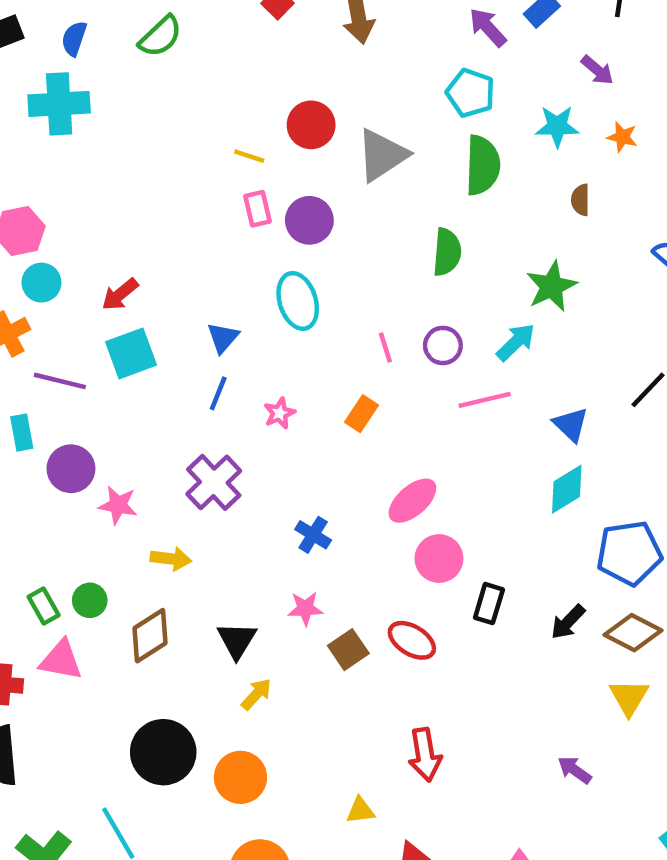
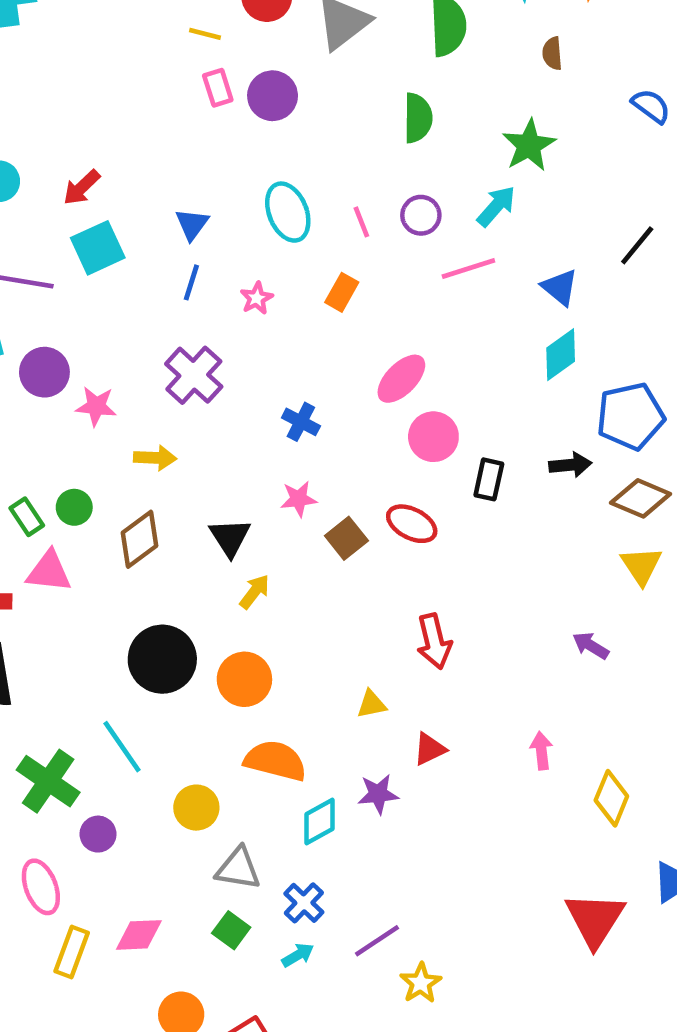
cyan ellipse: (298, 301) -> (288, 212), moved
black arrow: (568, 622) -> (570, 465), moved, turned -135

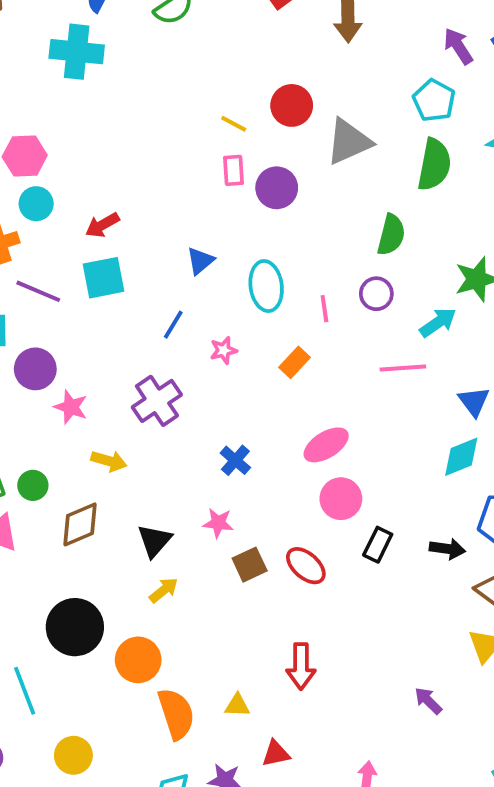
purple circle: (421, 215) -> (376, 294), moved
blue triangle: (192, 224) -> (200, 261), moved
orange semicircle: (275, 761) -> (176, 714), moved, turned 44

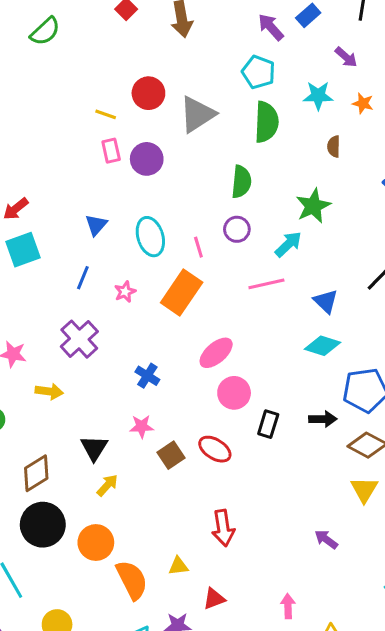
orange rectangle: (294, 362) -> (182, 293), size x1.8
cyan diamond: (461, 457) -> (323, 346), turned 48
brown diamond: (80, 524) -> (36, 473), moved

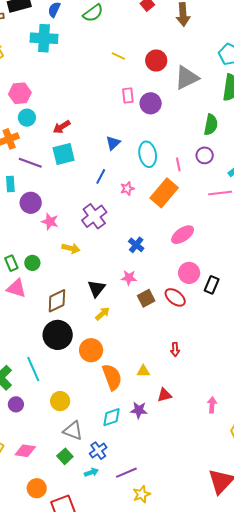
yellow line: (106, 114) -> (118, 56), moved
pink circle: (234, 393) -> (189, 273), moved
red arrow: (223, 528) -> (175, 349), size x0.6

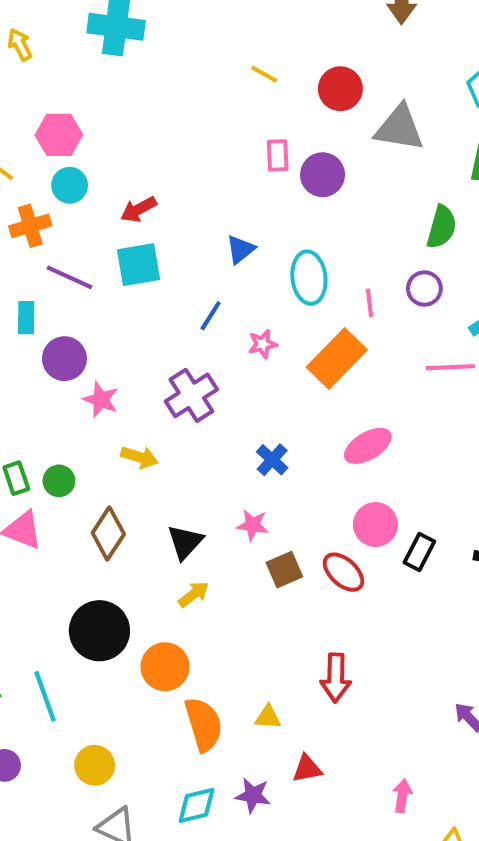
gray triangle: (187, 78) -> (399, 128), turned 32
brown diamond: (57, 301) -> (108, 533), moved, turned -35
red arrow: (175, 349) -> (336, 678), size x1.6

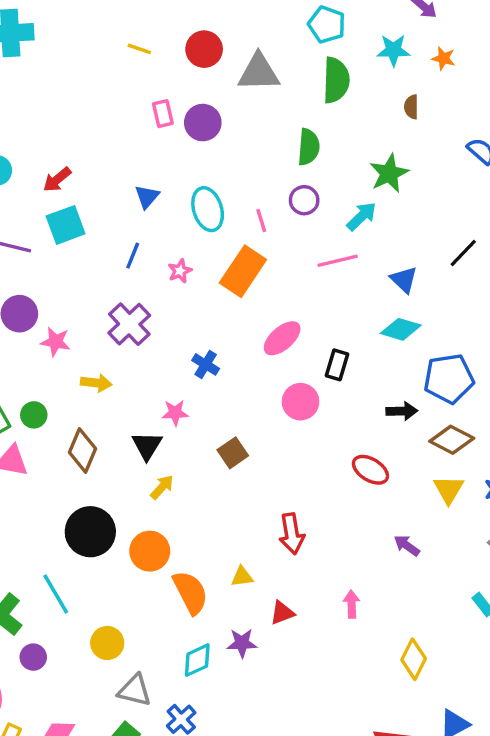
pink star: (253, 525) -> (175, 413), moved
black rectangle: (419, 552) -> (337, 365), moved
red ellipse: (343, 572) -> (370, 470), moved
pink arrow: (402, 796) -> (352, 604), moved

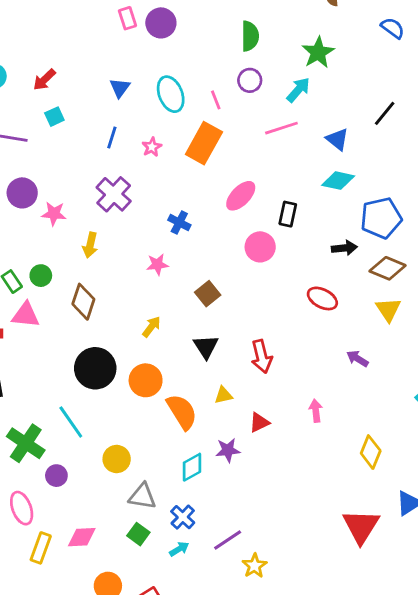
cyan square: (66, 225) -> (54, 117), size x0.6
yellow arrow: (96, 383) -> (90, 245), turned 100
black triangle: (147, 446) -> (206, 347), moved

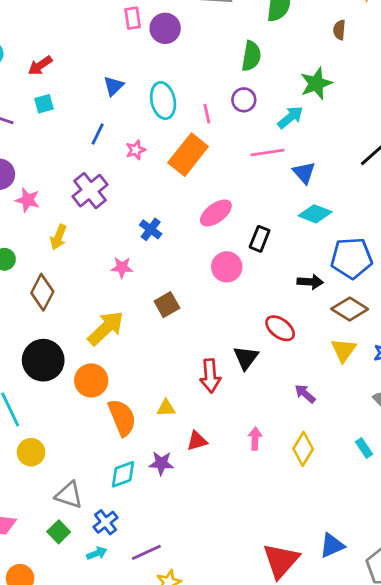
blue triangle: (337, 139) -> (304, 173), moved
yellow arrow: (151, 327) -> (106, 328), size x1.8
black triangle: (206, 347) -> (246, 358), moved
yellow diamond: (371, 452) -> (303, 449), moved
yellow circle: (117, 459) -> (31, 452), moved

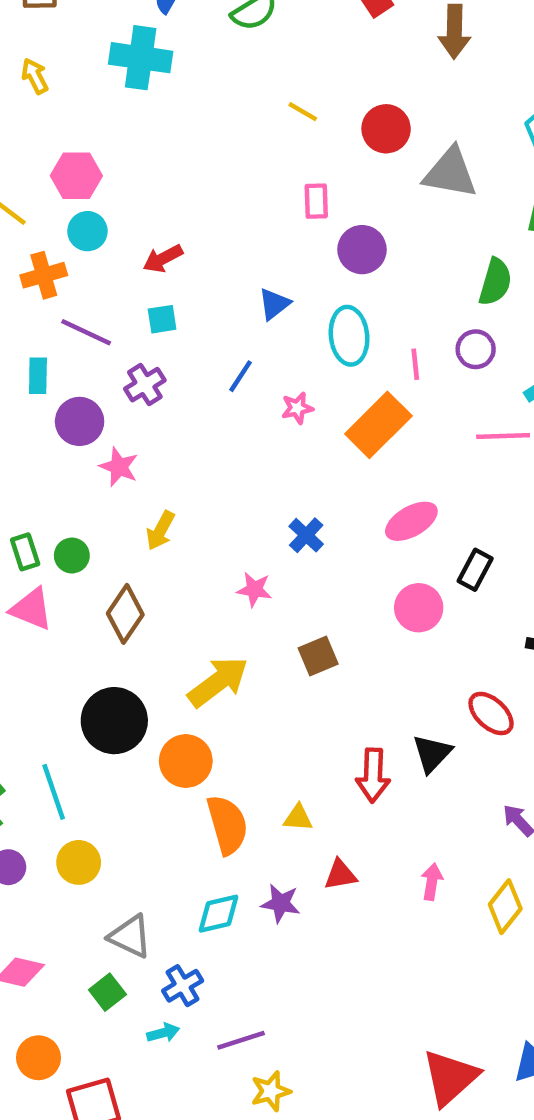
purple circle: (165, 28) -> (362, 250), moved
purple cross: (90, 191) -> (145, 385), moved, size x0.7

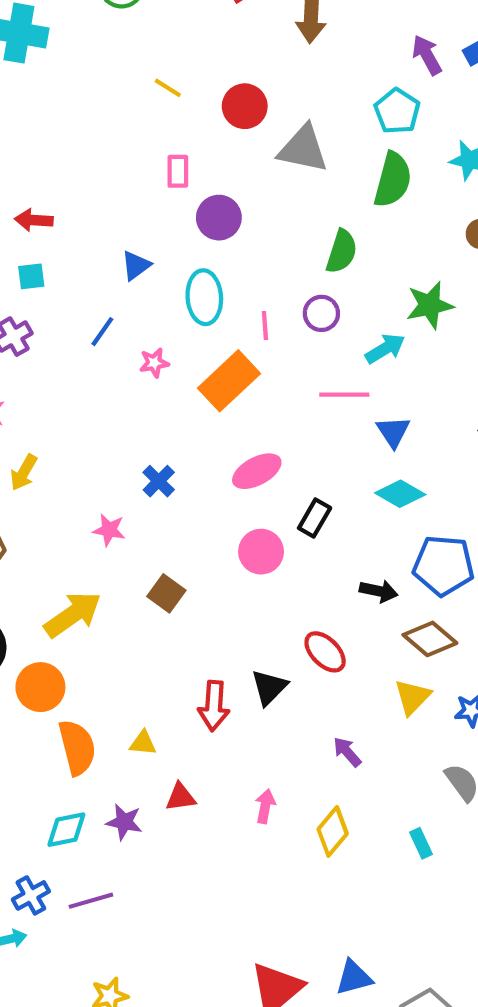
red arrow: (163, 259) -> (34, 220), turned 30
brown square: (318, 656) -> (166, 593), turned -33
purple line: (241, 1040) -> (91, 901), moved

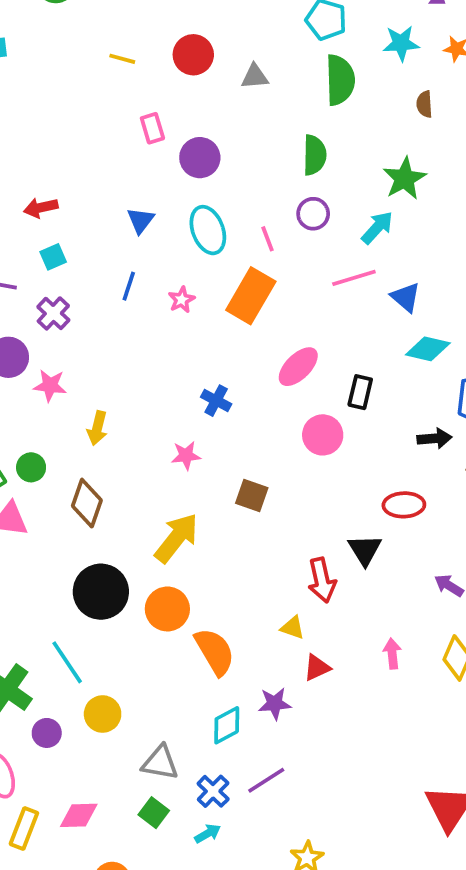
gray triangle: (303, 149) -> (255, 77), size x0.6
red ellipse: (325, 652) -> (404, 505), turned -30
yellow triangle: (143, 743) -> (293, 628), moved, turned 30

